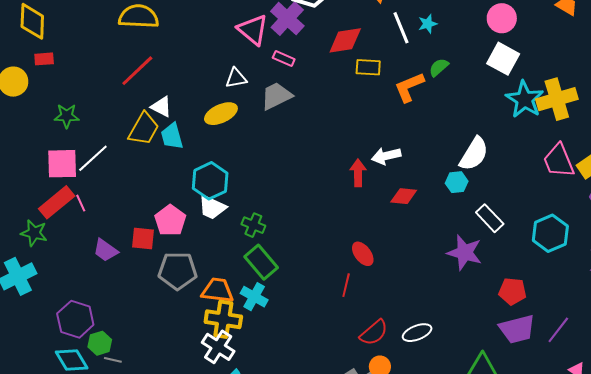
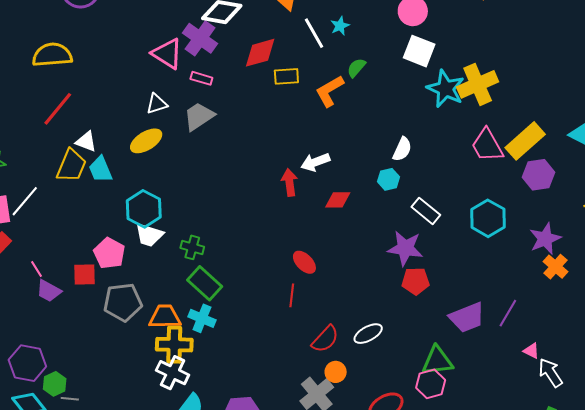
white semicircle: (474, 154) -> (402, 149), size x0.7
pink line: (81, 203) -> (36, 269), moved
red pentagon: (512, 291) -> (416, 281), moved

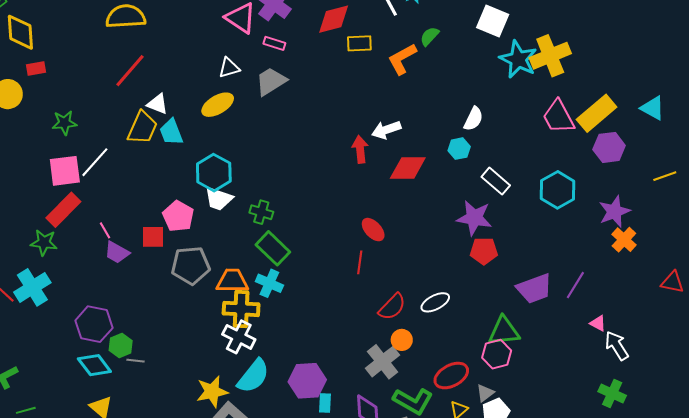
red diamond: (338, 200) -> (408, 168), size x1.4

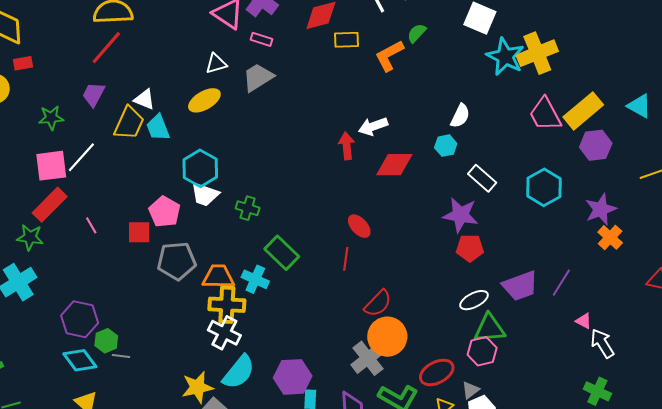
red line: (130, 71) -> (106, 48), moved
green rectangle: (273, 248) -> (282, 253), moved
purple trapezoid: (117, 252) -> (94, 94), moved, turned 88
white ellipse: (435, 302) -> (474, 300), moved
orange circle: (402, 340) -> (387, 337), size x1.8

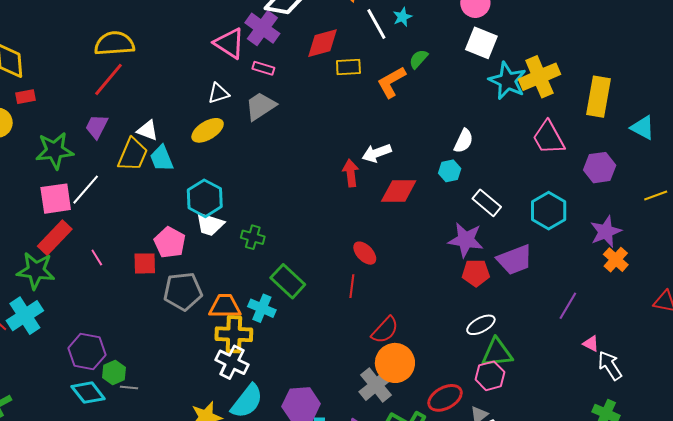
yellow rectangle: (583, 111) -> (599, 97), moved, turned -39
green star: (51, 118) -> (55, 151), size x1.5
green star: (30, 237) -> (36, 271), size x1.4
purple trapezoid: (520, 286) -> (515, 260), moved

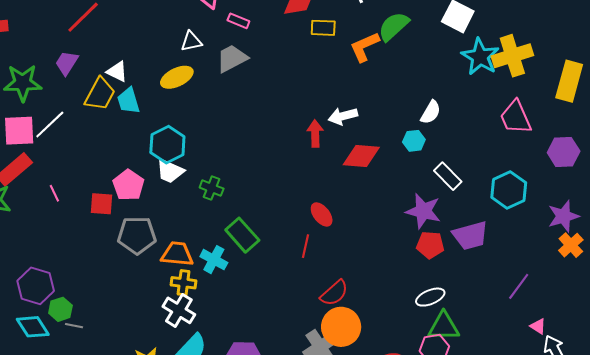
green semicircle: (418, 59) -> (394, 26), size x1.6
yellow cross: (234, 334) -> (184, 283), size x0.7

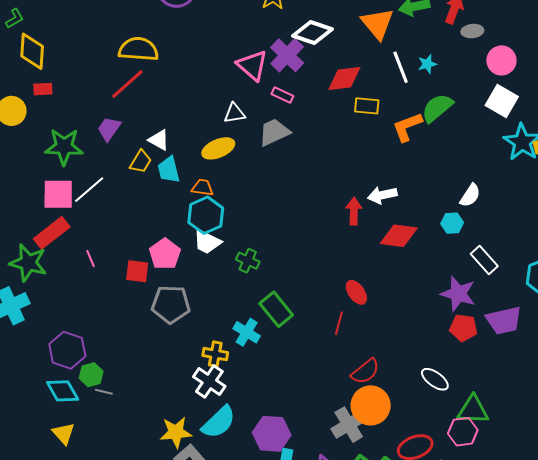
yellow trapezoid: (100, 94) -> (141, 162), size x0.7
orange trapezoid: (177, 254) -> (203, 188), moved, size x0.7
white ellipse: (430, 297) -> (435, 379), moved, turned 56

